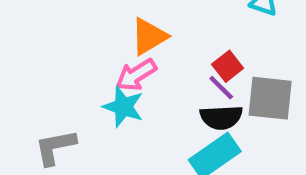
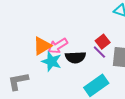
orange triangle: (149, 37) -> (42, 46), moved
black semicircle: (221, 117) -> (75, 57), moved

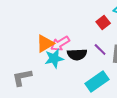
red square: (103, 42) -> (103, 22), moved
cyan star: (51, 61) -> (54, 58), turned -30

